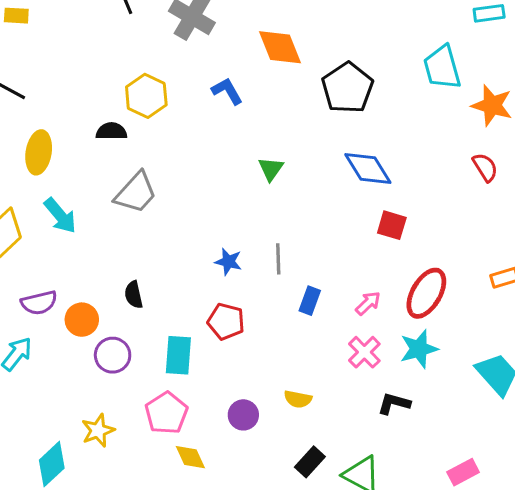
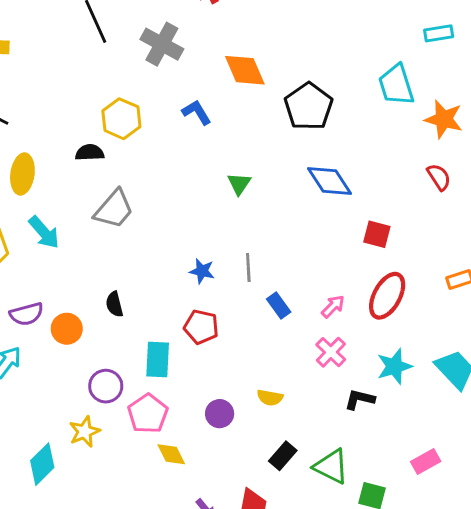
red square: (392, 225) -> (377, 234), moved
blue rectangle: (310, 301) -> (279, 306), turned -55
cyan star: (419, 349) -> (394, 366), moved
purple circle: (113, 355) -> (106, 386), moved

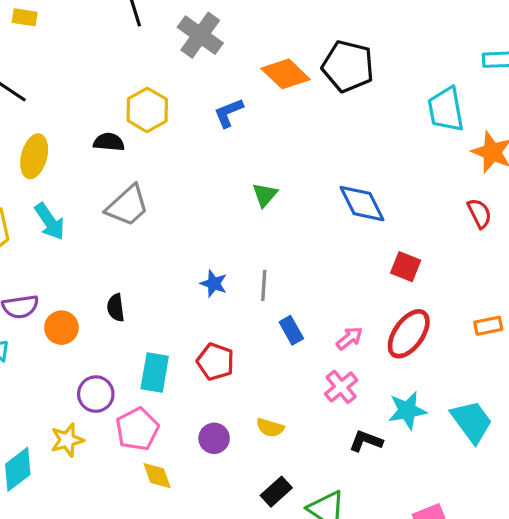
orange diamond: (245, 70) -> (286, 74), turned -30
black pentagon: (309, 106) -> (348, 66), moved, turned -30
blue L-shape: (197, 112) -> (229, 113), turned -88
red pentagon: (201, 327) -> (215, 362), moved

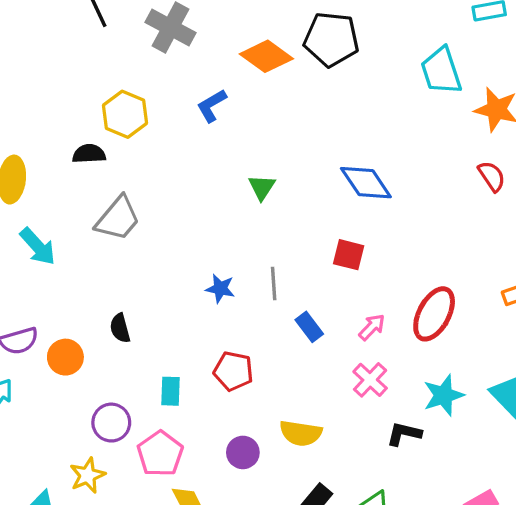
red square: (406, 267) -> (349, 255), moved
cyan rectangle: (155, 372) -> (171, 391), size x0.7
yellow semicircle: (270, 428) -> (301, 433), size x1.4

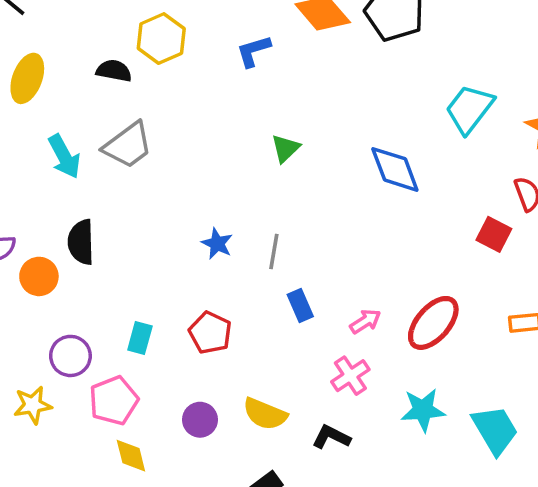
cyan trapezoid: (441, 71) -> (469, 109), moved, turned 42
cyan arrow: (38, 246) -> (64, 157), moved
red square: (349, 255) -> (494, 234), moved
black semicircle: (120, 328) -> (81, 242), moved, size x1.4
black L-shape: (404, 434) -> (331, 437), moved

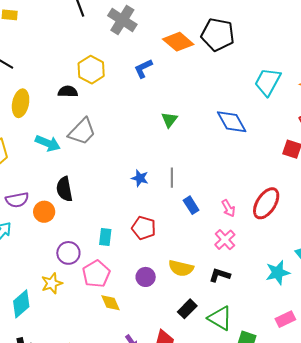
cyan arrow: (64, 157) -> (48, 143), turned -30
pink arrow: (365, 321) -> (228, 208), turned 102
cyan star: (423, 410) -> (278, 273), moved

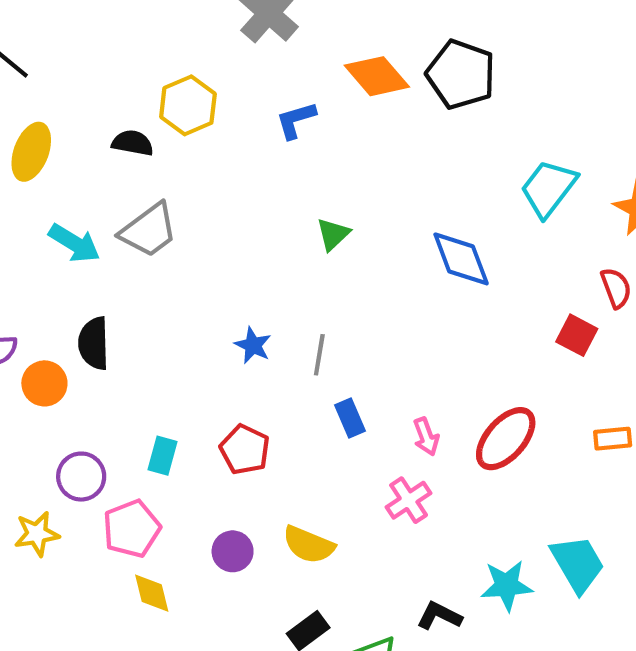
black L-shape: (220, 275) -> (439, 616), moved

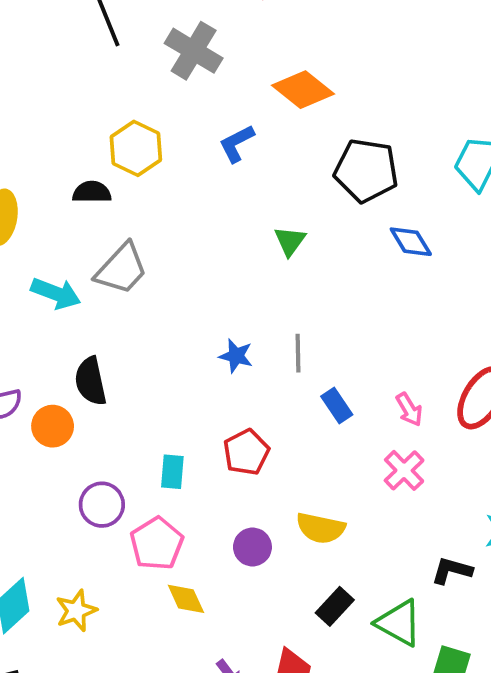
black pentagon: (461, 74) -> (366, 171), moved
blue diamond: (461, 259) -> (411, 242), size x0.7
red pentagon: (245, 450) -> (246, 452), turned 30
yellow star: (37, 534) -> (76, 611), moved

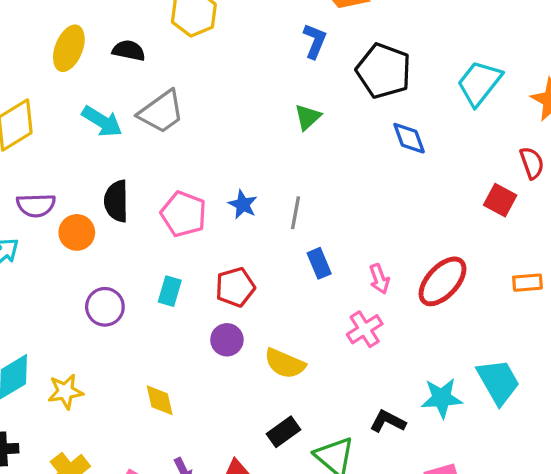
blue L-shape: (237, 143) -> (315, 41), moved, turned 128
black semicircle: (92, 192) -> (129, 50), moved
pink pentagon: (157, 544) -> (184, 214), moved, turned -30
purple circle: (252, 547) -> (227, 340), moved

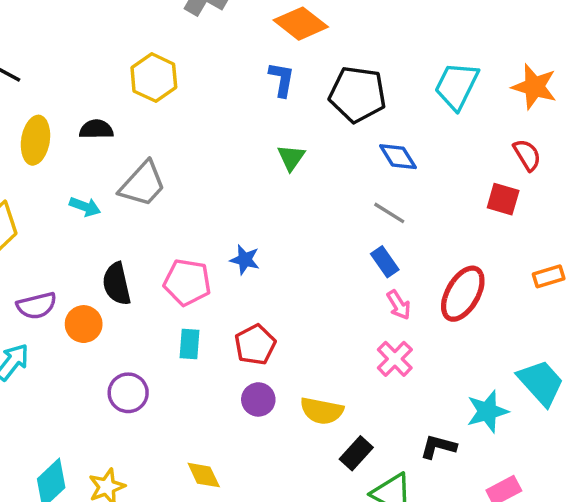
cyan arrow: (102, 121) -> (85, 207), size x0.7
gray line: (295, 213) -> (389, 213), moved, turned -56
blue rectangle: (319, 263) -> (385, 262), moved
cyan rectangle: (170, 291) -> (190, 344), moved
black rectangle: (283, 432) -> (356, 453), moved

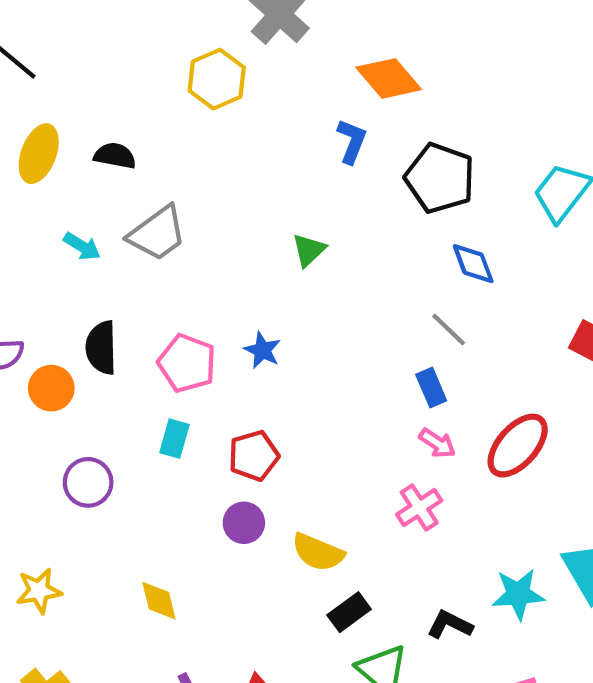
yellow hexagon: (154, 78) -> (217, 79), moved
green triangle: (291, 158) -> (309, 250), moved
pink arrow: (399, 305) -> (437, 443), turned -36

